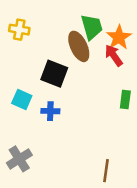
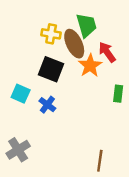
yellow cross: (19, 30) -> (51, 34), moved
orange star: (119, 37) -> (90, 66), moved
blue cross: (50, 111) -> (47, 105), turned 35

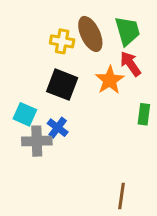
green trapezoid: (86, 25) -> (127, 31), moved
brown ellipse: (74, 44) -> (90, 34), moved
gray cross: (18, 150) -> (37, 141), moved, turned 30

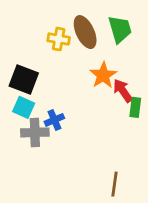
red arrow: (130, 64) -> (123, 91), moved
black square: (62, 85) -> (24, 79), moved
blue cross: (58, 128) -> (54, 120), turned 30

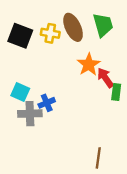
black square: (24, 79) -> (20, 36), moved

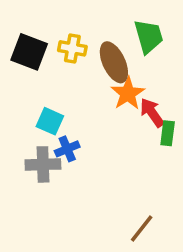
brown ellipse: (73, 27) -> (114, 62), moved
cyan square: (20, 92) -> (50, 121), moved
brown line: (98, 158) -> (142, 228), turned 30

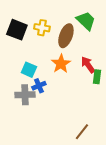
green trapezoid: (149, 36) -> (86, 21), turned -30
brown ellipse: (114, 62) -> (66, 36), turned 45
orange star: (128, 93) -> (61, 64), moved

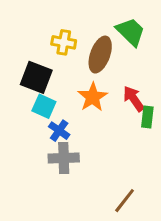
black square: (17, 30) -> (36, 77), moved
blue cross: (39, 86) -> (59, 131), turned -32
gray cross: (25, 95) -> (64, 158), moved

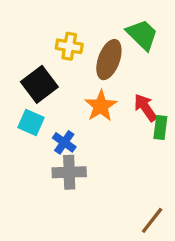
black square: (36, 77) -> (39, 84), turned 32
cyan square: (44, 106) -> (31, 123), moved
brown line: (125, 201) -> (152, 220), moved

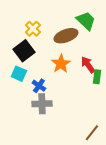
yellow cross: (69, 46) -> (33, 29), moved, turned 35
brown ellipse: (109, 60) -> (66, 36), turned 50

